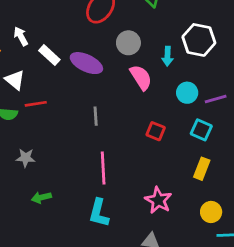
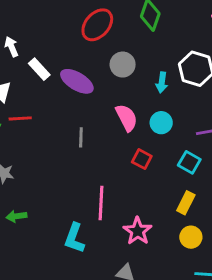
pink semicircle: (141, 77) -> (127, 118), moved
cyan circle: (187, 93) -> (161, 123), moved
pink line: (103, 168) -> (101, 203), moved
yellow circle: (211, 212) -> (191, 237), moved

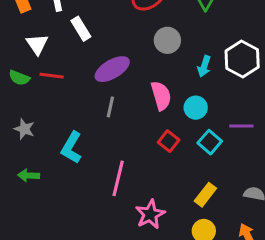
purple ellipse: (77, 81) -> (112, 69), moved, turned -72
cyan square: (189, 162) -> (210, 142), moved
cyan L-shape: (74, 238) -> (71, 148), moved

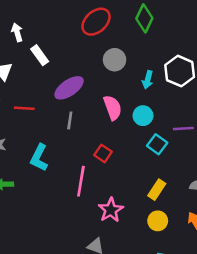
red line: (52, 76) -> (24, 108), moved
red square: (169, 141) -> (103, 153), moved

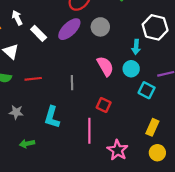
cyan arrow: (148, 80) -> (136, 47), moved
purple ellipse: (69, 88) -> (69, 29), moved

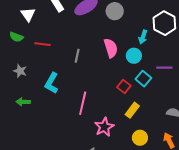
red square: (104, 105) -> (124, 87), moved
yellow rectangle: (152, 127) -> (132, 110), moved

